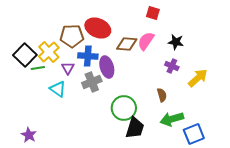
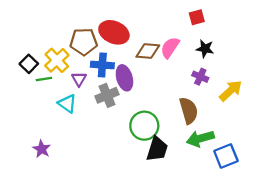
red square: (153, 13) -> (197, 17), moved, turned -32
black square: (25, 55) -> (29, 64), size x0.7
brown semicircle: (162, 95) -> (189, 110), size x1.6
purple star: (29, 135) -> (42, 149), moved

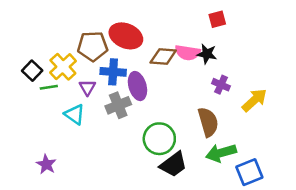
pink semicircle: (170, 48) -> (188, 53), turned -115
black star: (205, 49) -> (207, 54), moved
black trapezoid: (157, 149) -> (173, 164), turned 36

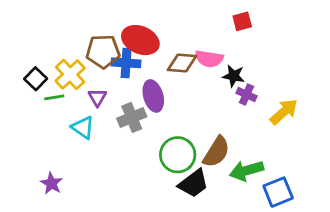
black star: (207, 54) -> (234, 76), moved
blue cross: (113, 72) -> (126, 63), moved
brown semicircle: (208, 122) -> (216, 152), moved, turned 48

